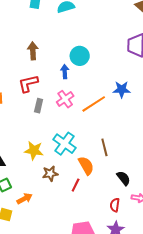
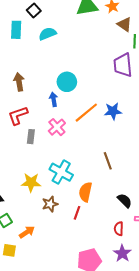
orange line: (94, 104) -> (86, 113), moved
brown line: (104, 147) -> (108, 161), moved
orange semicircle: (86, 166) -> (85, 192), turned -132

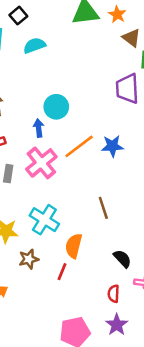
pink cross: (57, 127) -> (41, 163), size x1.4

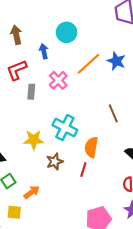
blue arrow: (39, 128) -> (44, 51), moved
blue star: (112, 146) -> (116, 61), turned 30
pink cross: (41, 163) -> (58, 80), size x0.7

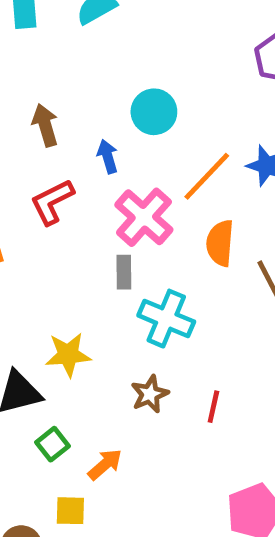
pink cross: (58, 80) -> (144, 217), size x1.4
gray rectangle: (31, 92) -> (124, 272), moved
yellow star: (34, 140) -> (68, 355), moved
orange semicircle: (91, 147) -> (220, 243), moved

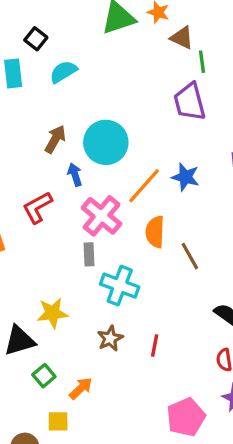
cyan circle: (154, 112) -> (106, 142), size x1.4
brown arrow: (45, 125) -> (55, 139), moved, turned 48

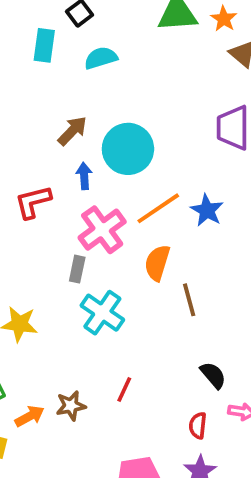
brown star: (110, 338) -> (71, 406), moved

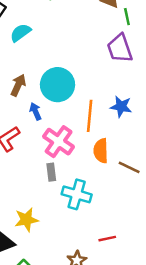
orange line: (158, 208) -> (90, 116), turned -32
brown line: (189, 300) -> (129, 167), turned -30
red line: (124, 390) -> (107, 239), turned 72

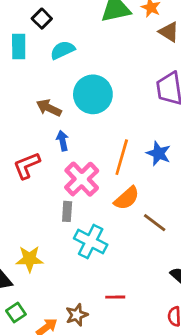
brown arrow: (18, 85) -> (49, 108), turned -100
cyan circle: (58, 85) -> (93, 94), moved
orange semicircle: (101, 151) -> (127, 198), turned -140

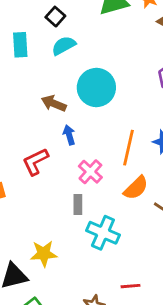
black square: (42, 19) -> (55, 17), moved
pink cross: (82, 179) -> (90, 172), size x0.7

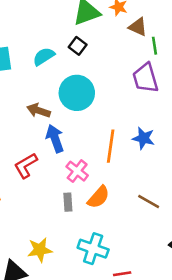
black square: (55, 17) -> (78, 46), moved
blue arrow: (69, 135) -> (55, 139), size x1.5
orange semicircle: (136, 188) -> (99, 197), moved
cyan cross: (103, 233) -> (93, 249), moved

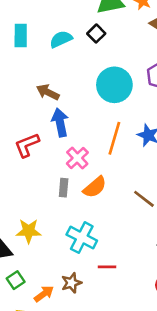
cyan circle: (77, 93) -> (114, 85), moved

